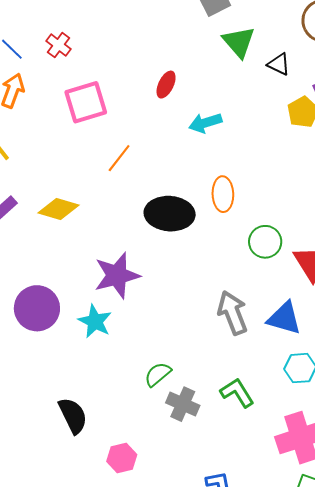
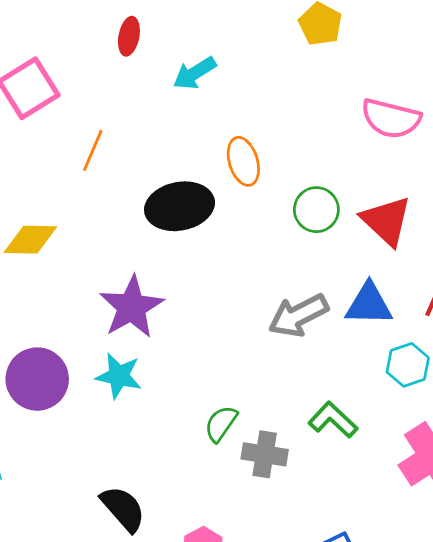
gray arrow: (233, 313) -> (298, 315), turned -81

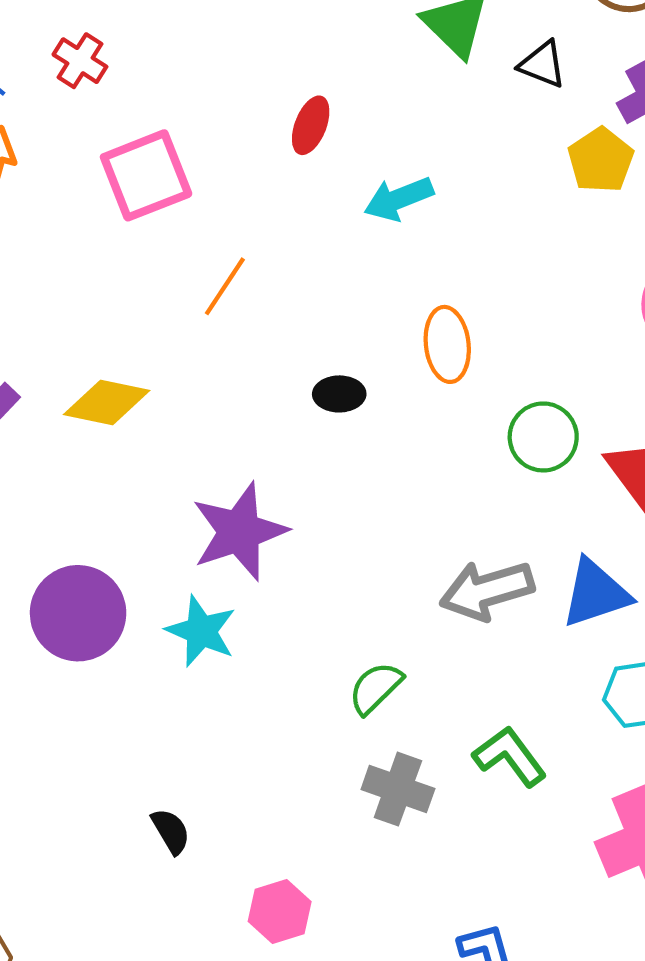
black ellipse: (180, 206) -> (339, 394), size x0.5
blue triangle: (369, 304) -> (596, 593), turned -30
green semicircle: (221, 424) -> (375, 688), moved
black semicircle: (123, 509) -> (171, 831), size x0.6

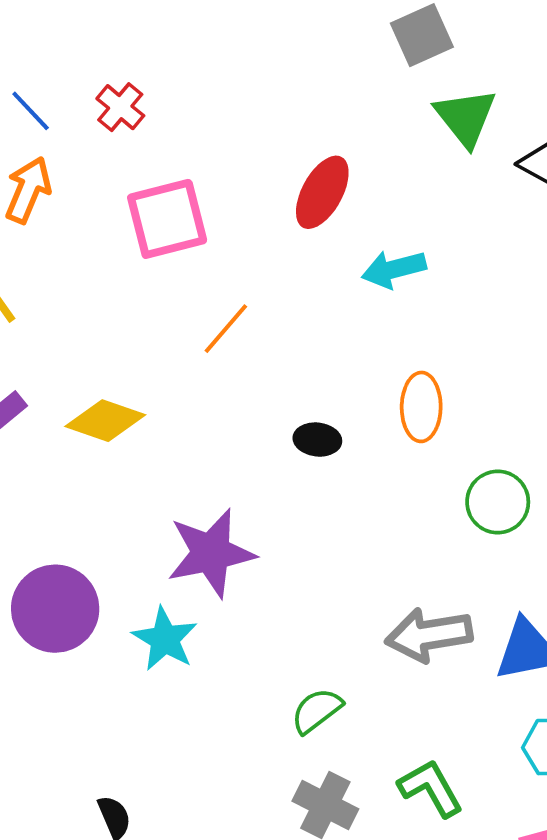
red ellipse: (311, 125) -> (322, 192), size x1.4

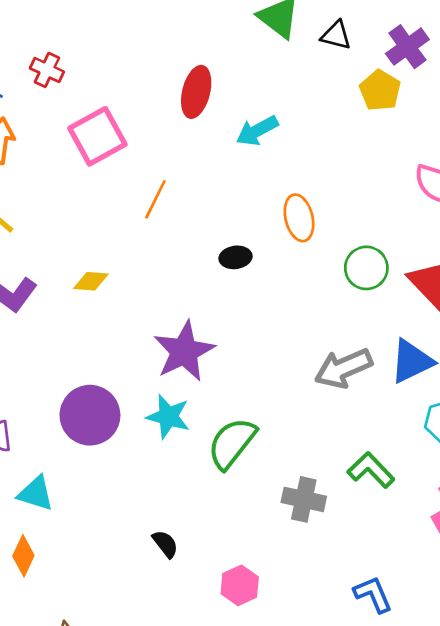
yellow diamond: (105, 421) -> (91, 281), size x0.7
green semicircle: (317, 711) -> (232, 443), moved, size x1.5

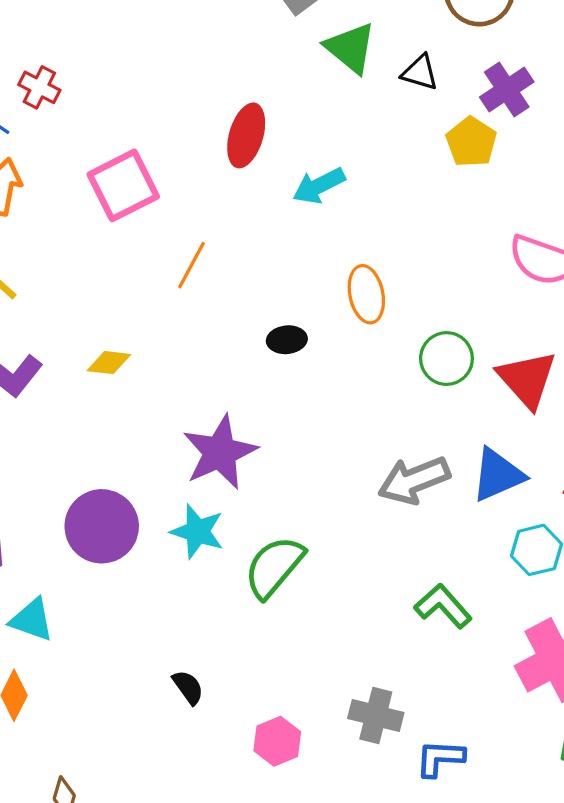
red cross: (47, 70) -> (39, 87), moved
gray cross: (304, 499) -> (376, 715), moved
blue L-shape: (373, 594) -> (440, 758), turned -66

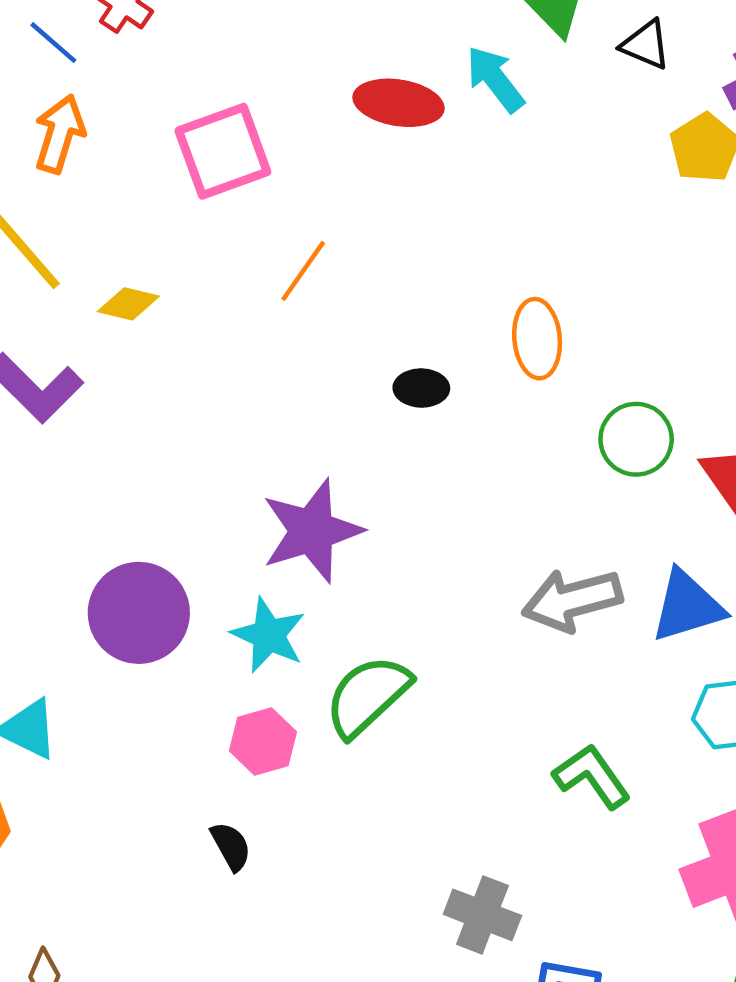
red ellipse: (246, 135) -> (399, 103), turned 76
cyan arrow: (319, 186) -> (495, 79), moved, turned 72
yellow diamond: (109, 363) -> (128, 304), moved
pink hexagon: (277, 741) -> (263, 741), moved

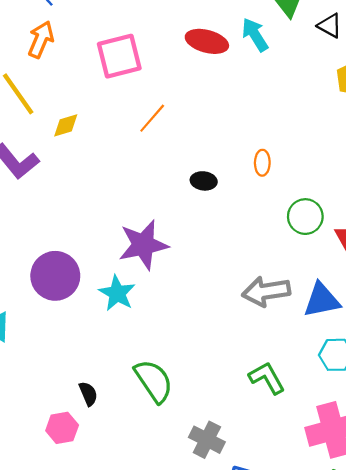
yellow diamond: (128, 304) -> (66, 125), turned -36
orange ellipse: (537, 339) -> (262, 163), size x0.7
green semicircle: (367, 696) -> (154, 381), moved, turned 93
pink hexagon: (263, 741) -> (62, 428), moved

